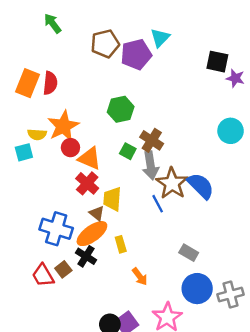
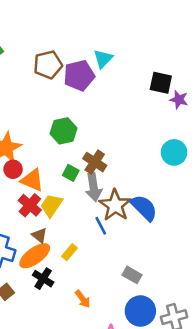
yellow trapezoid: (112, 199) -> (51, 205), moved, turned 30
yellow rectangle: (121, 244) -> (70, 252), moved, turned 56
black cross: (86, 256) -> (43, 279), moved

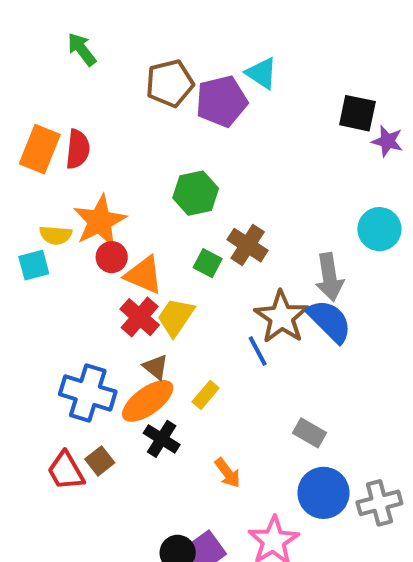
cyan triangle: (103, 59) -> (262, 73), turned -40
gray arrow: (94, 187) -> (329, 277), moved

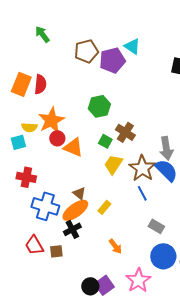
red cross: (140, 317) -> (26, 177), moved, turned -30
yellow trapezoid: (176, 317) -> (113, 164), moved
blue line: (258, 351) -> (142, 193), moved
black cross: (162, 439) -> (72, 229), moved, turned 30
brown square: (100, 461) -> (56, 251), moved, turned 32

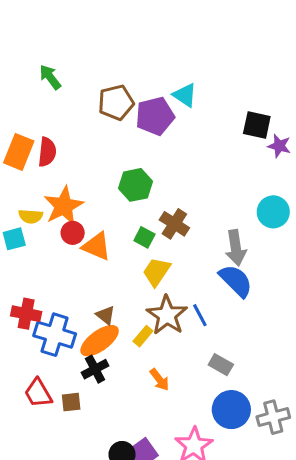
brown star: (142, 168) -> (167, 315), moved
red cross: (26, 177) -> (26, 314), moved
orange arrow: (115, 246) -> (159, 380), moved

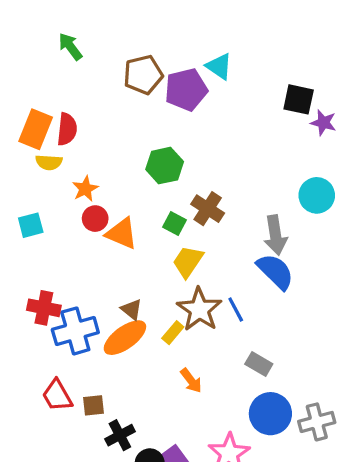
orange star: (64, 206) -> (85, 189), size x0.6
yellow semicircle: (31, 216) -> (49, 162), moved
blue cross: (55, 335) -> (75, 331), turned -33
black cross: (95, 369) -> (120, 435), moved

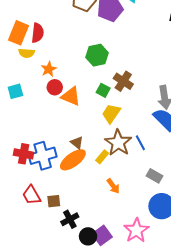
red cross: (44, 308) -> (24, 154), moved

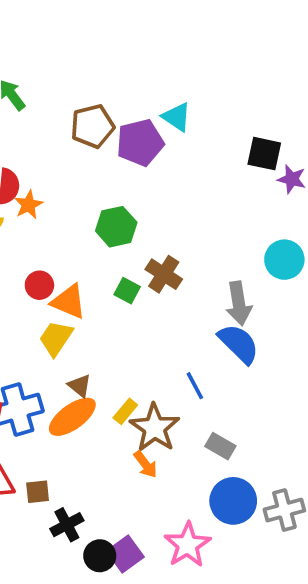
orange star: (49, 69) -> (28, 205), moved
yellow trapezoid: (111, 113) -> (56, 338), moved
brown star: (118, 143) -> (155, 428), moved

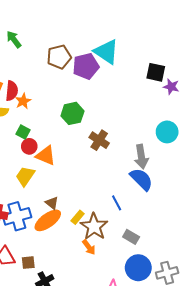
cyan triangle: (177, 117) -> (106, 52), size x1.5
green square: (127, 291) -> (23, 132), moved
yellow trapezoid: (56, 338) -> (25, 176), moved

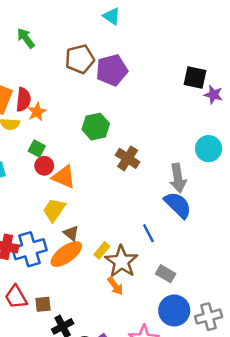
cyan triangle: (106, 52) -> (112, 16), moved, size x0.6
yellow trapezoid: (25, 176) -> (54, 210), moved

